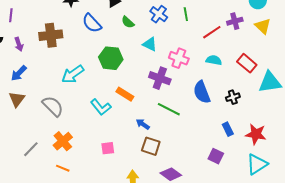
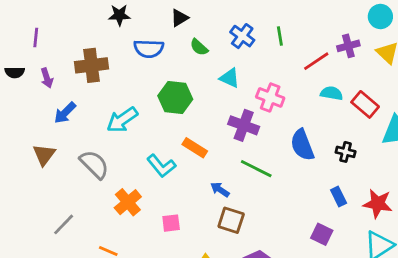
blue semicircle: (92, 23) -> (149, 49), turned -45
cyan semicircle: (214, 60) -> (332, 93), moved
blue arrow: (19, 73) -> (65, 113), moved
black cross: (233, 97) -> (346, 152), turned 32
orange cross: (63, 141) -> (128, 202), moved

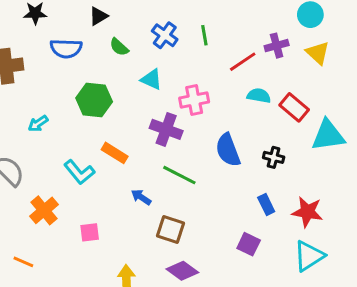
pink cross: (270, 97) -> (194, 100), turned -32
cyan arrow: (122, 120) -> (38, 124), size x0.6
brown square: (231, 220) -> (171, 230), moved

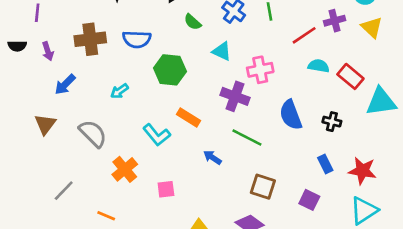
blue semicircle: (66, 48) -> (137, 39), moved
brown square: (171, 230) -> (263, 187), moved

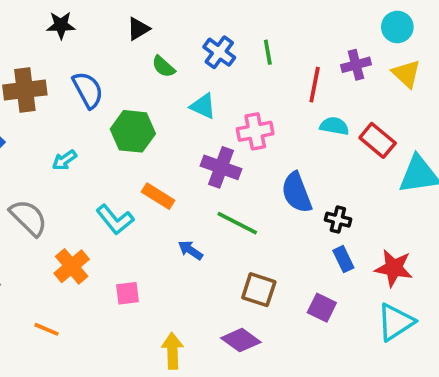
red line: (304, 35) -> (315, 85), turned -45
blue semicircle: (137, 39) -> (88, 90), turned -120
black cross: (332, 122) -> (338, 220), moved

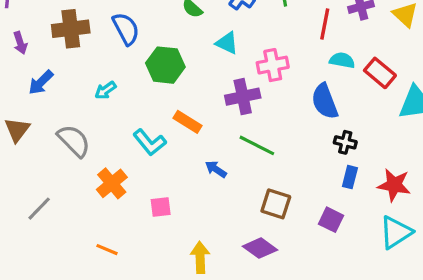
purple cross: (221, 167) -> (243, 97), turned -32
blue semicircle: (297, 193) -> (325, 101), moved
blue rectangle: (343, 259) -> (350, 177), turned 40
orange line: (46, 329) -> (107, 250), moved

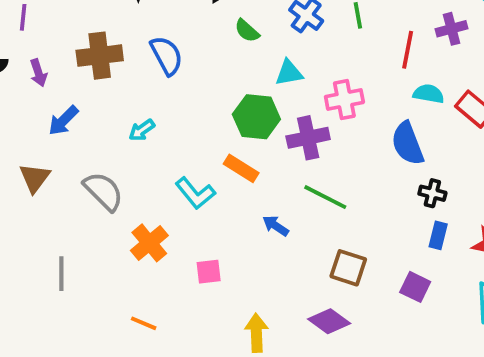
cyan triangle: (227, 43) -> (289, 73), turned -35
green hexagon: (165, 65) -> (256, 117), moved
gray line: (39, 209) -> (61, 274), turned -44

